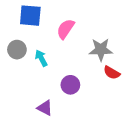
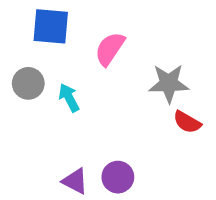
purple circle: (70, 85) -> (118, 177), moved

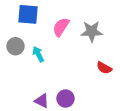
gray star: (169, 83) -> (92, 31), moved

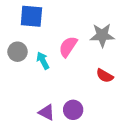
pink semicircle: (61, 27) -> (68, 47), moved
red semicircle: (104, 68) -> (105, 76), moved

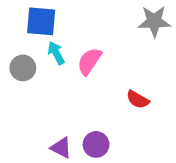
gray star: (102, 35) -> (154, 21), moved
cyan arrow: (43, 61) -> (56, 53), moved

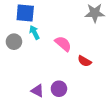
pink semicircle: (89, 61) -> (63, 44), moved, turned 96

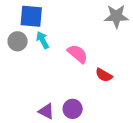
gray circle: (14, 42) -> (18, 41), moved

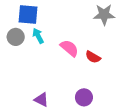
red semicircle: (104, 75) -> (93, 57), moved
purple circle: (73, 109) -> (84, 97), moved

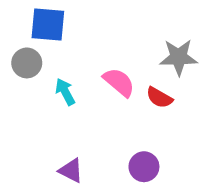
gray star: (104, 15) -> (179, 57), moved
cyan arrow: (38, 36) -> (65, 92), moved

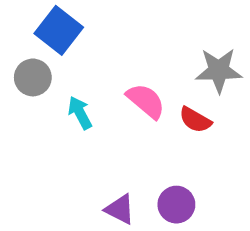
blue square: (48, 25) -> (59, 30), turned 33
purple triangle: (71, 171) -> (120, 209), moved

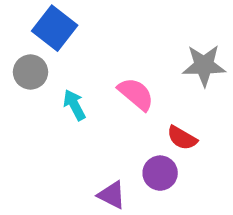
red semicircle: (195, 120) -> (182, 138), moved
purple circle: (176, 205) -> (160, 173), moved

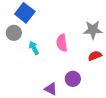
pink semicircle: (136, 94) -> (62, 43), turned -138
red semicircle: (182, 138) -> (95, 56), moved, turned 128

